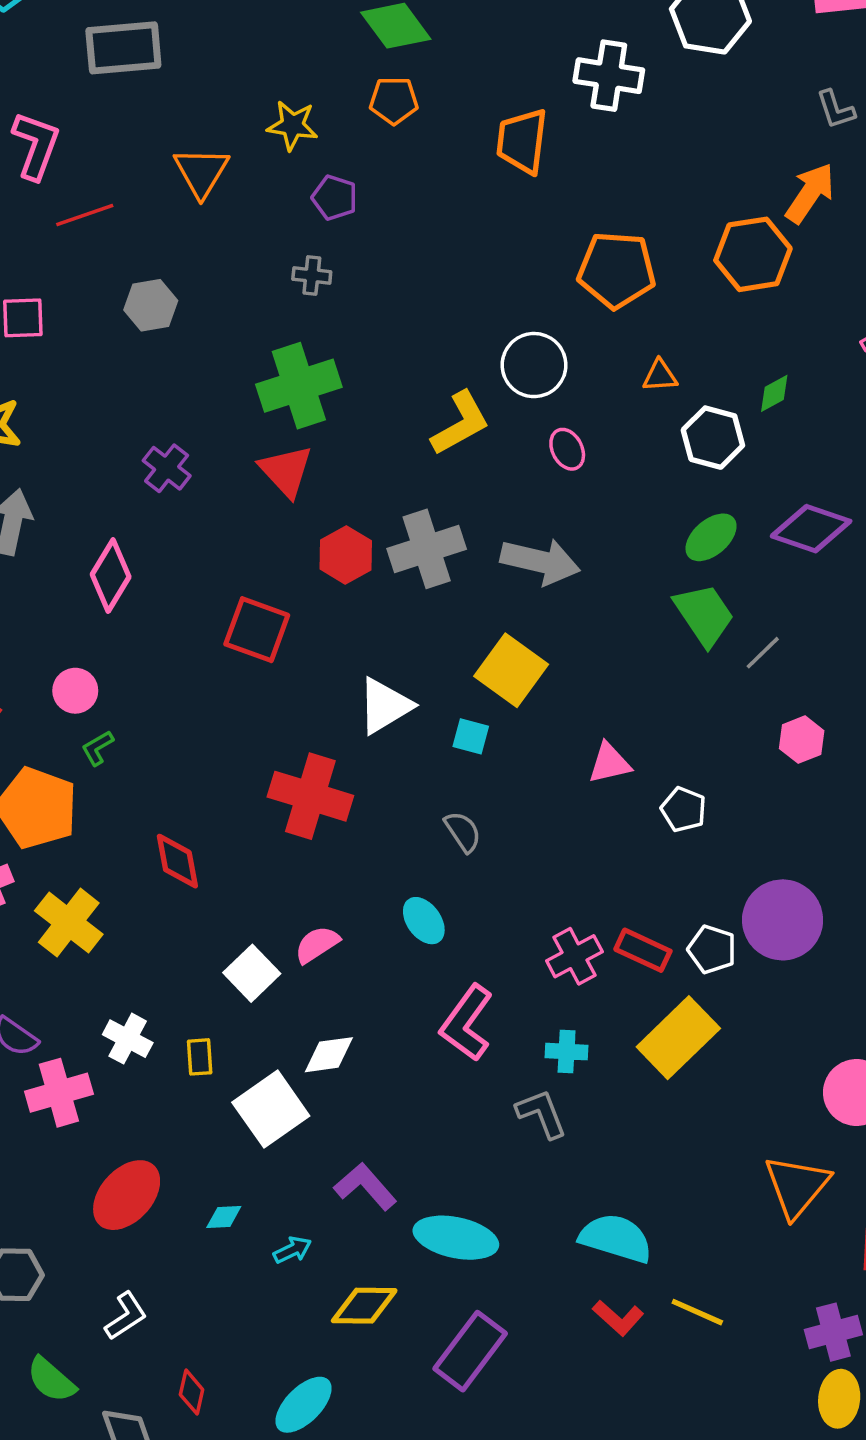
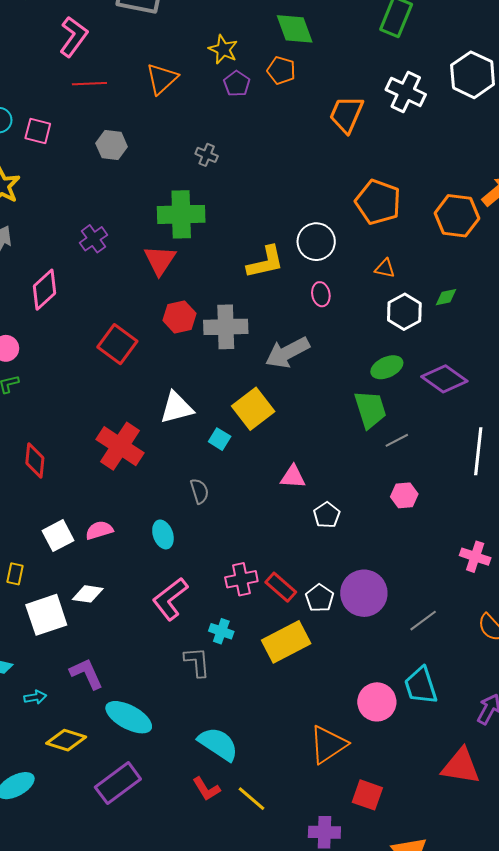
yellow star: (292, 125) -> (223, 49), moved
purple pentagon: (335, 198) -> (237, 84), moved
gray arrow: (540, 561) -> (287, 353), turned 123

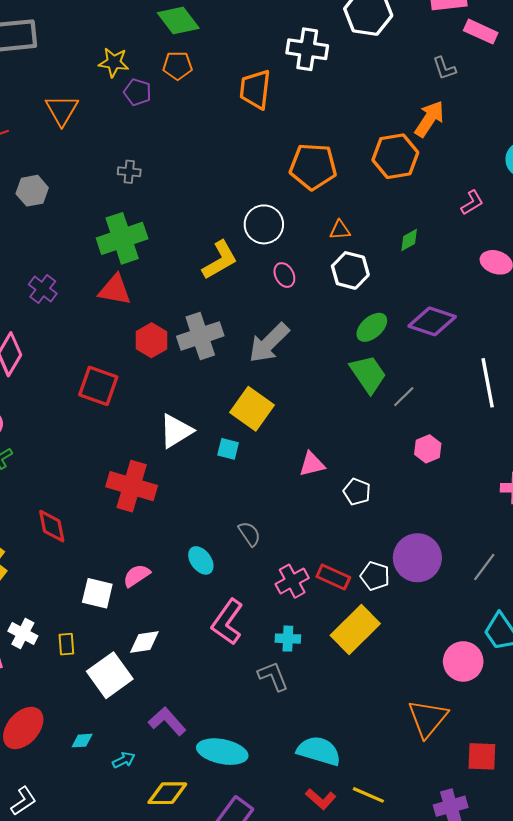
red triangle: (160, 260) -> (115, 290), turned -36
white hexagon: (404, 312) -> (350, 270), moved
gray semicircle: (199, 491) -> (249, 534), moved
white square: (58, 536) -> (97, 593), turned -32

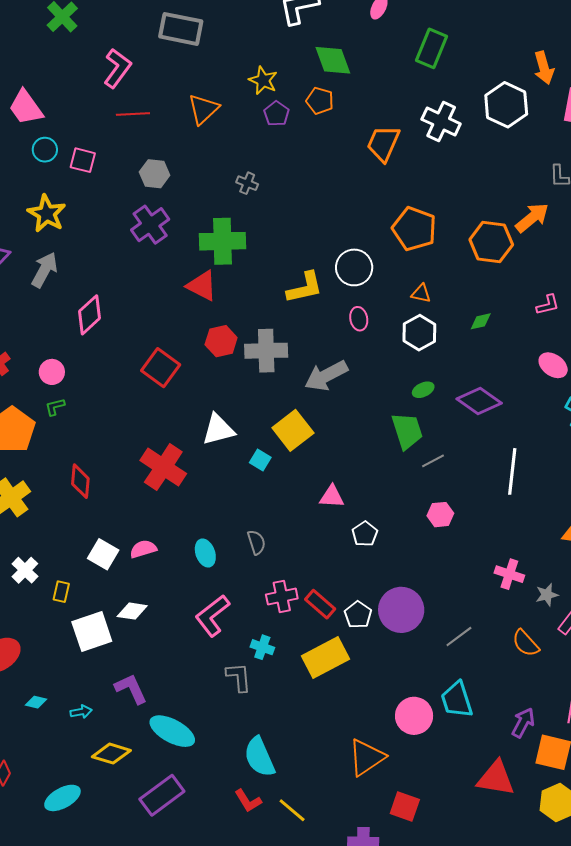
purple cross: (43, 289) -> (150, 225), moved, size x1.4
green ellipse: (372, 327) -> (423, 390), size x0.7
cyan diamond: (82, 741) -> (36, 702), moved
cyan semicircle: (319, 751) -> (259, 757), turned -147

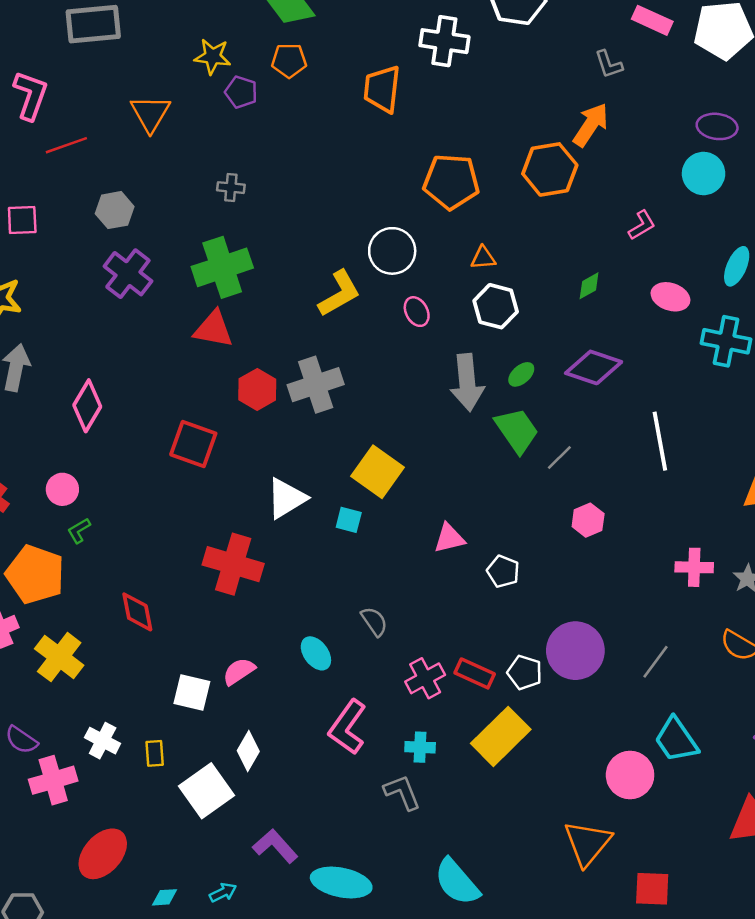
green diamond: (481, 321) -> (589, 286), moved
gray arrow: (326, 376) -> (467, 383), moved, turned -51
white diamond: (132, 611) -> (248, 751), turned -52

